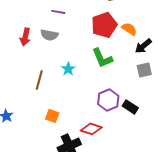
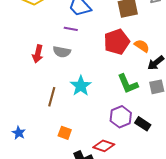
green L-shape: (102, 58) -> (128, 84), moved
cyan star: (68, 69) -> (81, 86), size x1.5

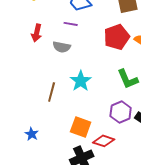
red arrow: (38, 54) -> (37, 33), moved
blue star: (19, 133) -> (32, 134), moved
orange square: (65, 133) -> (81, 127), moved, size x1.5

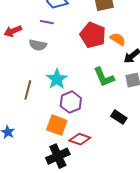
red arrow: (37, 33) -> (13, 31), turned 54
red pentagon: (117, 37) -> (93, 35), turned -30
purple hexagon: (121, 112) -> (71, 102), moved

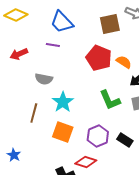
gray semicircle: (38, 45) -> (44, 79), moved
purple hexagon: (71, 102) -> (98, 136), moved
orange square: (57, 125) -> (63, 132), moved

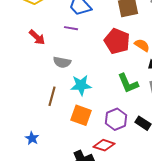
red arrow: (19, 54) -> (37, 37), turned -114
cyan star: (63, 102) -> (81, 85), turned 30

